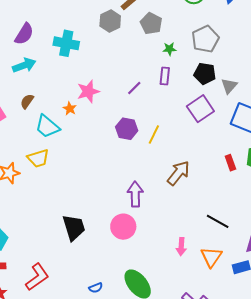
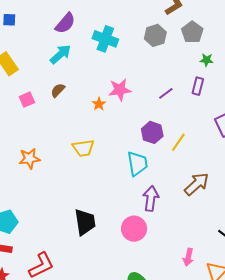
gray hexagon: (110, 21) -> (155, 35), moved
cyan arrow: (24, 65) -> (60, 54), turned -30
cyan trapezoid: (47, 126) -> (137, 164), moved, turned -148
yellow trapezoid: (38, 158) -> (83, 148), moved

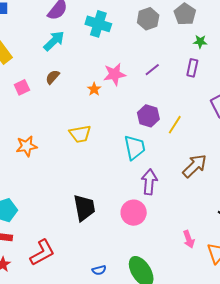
purple line: (166, 93) -> (152, 70), moved
pink arrow: (188, 257) -> (189, 239), turned -30

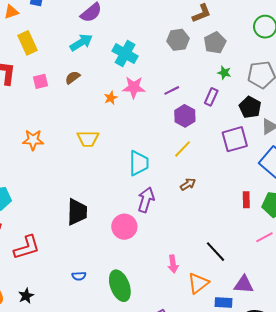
cyan cross: (98, 24) -> (125, 54), moved
purple hexagon: (148, 116) -> (185, 116), moved
brown arrow: (195, 166) -> (188, 184), moved, size x0.6

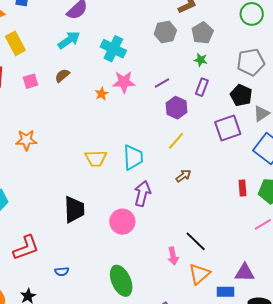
green star: (224, 73) -> (201, 60), moved
yellow trapezoid: (88, 139) -> (96, 158), moved
black line: (216, 252) -> (196, 241), moved
blue semicircle: (79, 276) -> (62, 272), moved

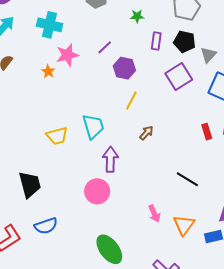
purple rectangle: (202, 87) -> (156, 41), moved
black trapezoid: (74, 209) -> (30, 184), moved
black line: (196, 241) -> (187, 179), moved
blue semicircle: (62, 272) -> (46, 226), moved, size x1.6

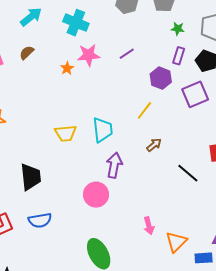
green star: (137, 16) -> (178, 29), moved
purple hexagon: (124, 68) -> (161, 78), moved
black line: (187, 179) -> (188, 173), moved

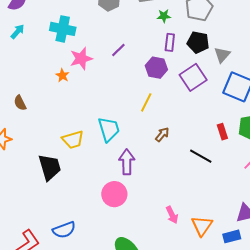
cyan arrow: (31, 17) -> (18, 32), size x0.7
brown semicircle: (27, 53) -> (20, 103), moved, turned -63
black trapezoid: (31, 177) -> (50, 167), moved

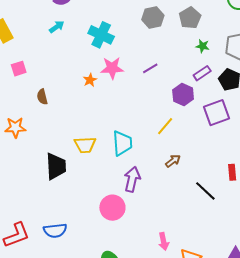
purple rectangle: (170, 42) -> (202, 73), turned 36

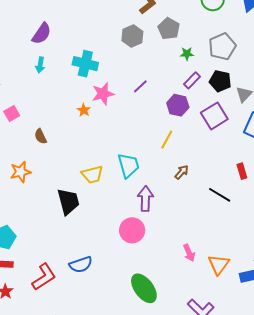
cyan arrow: (57, 27) -> (40, 65), turned 147

